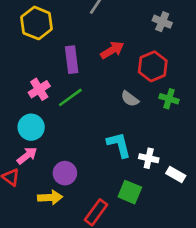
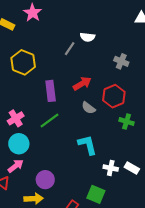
pink cross: (39, 89) -> (16, 118), moved
gray semicircle: (130, 99) -> (89, 108), moved
cyan L-shape: (119, 145) -> (87, 145), moved
white rectangle: (176, 174) -> (132, 168), moved

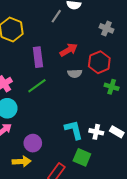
gray semicircle: (89, 108) -> (75, 73), turned -40
cyan L-shape: (87, 145) -> (74, 130), moved

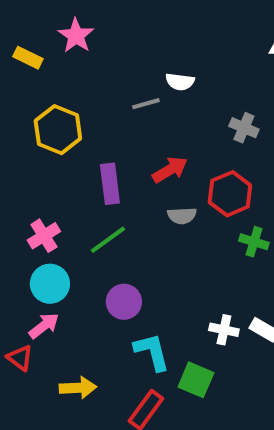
gray line: (56, 16) -> (146, 104), turned 40
cyan L-shape: (74, 130) -> (152, 352), moved
purple circle: (33, 143) -> (124, 302), moved

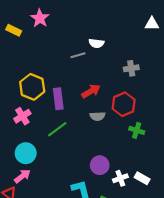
gray cross: (244, 128) -> (131, 68), turned -32
yellow hexagon: (58, 130) -> (32, 87), moved
pink cross: (44, 236) -> (22, 116), moved
purple circle: (124, 302) -> (100, 165), moved
white cross: (224, 330) -> (120, 178), turned -32

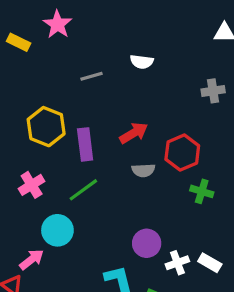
gray line: (78, 55) -> (92, 76), moved
gray cross: (131, 68) -> (213, 91), moved
pink cross: (22, 116) -> (32, 185), moved
cyan circle: (26, 153) -> (57, 230), moved

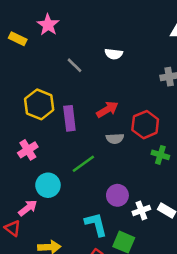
gray line: (92, 76) -> (74, 65), turned 60
green line: (83, 190) -> (83, 164), moved

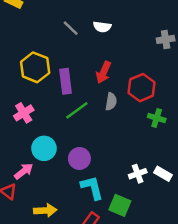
white semicircle: (114, 54) -> (102, 27), moved
red arrow: (107, 109) -> (103, 72), turned 145
gray semicircle: (115, 138) -> (111, 102), turned -78
green line: (83, 164) -> (77, 110), moved
purple circle: (117, 195) -> (79, 158), moved

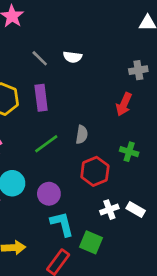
red arrow: (103, 72) -> (124, 104), moved
purple rectangle: (65, 81) -> (41, 98), moved
red hexagon: (141, 88) -> (95, 171), moved

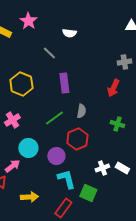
white semicircle: (73, 57) -> (69, 33), moved
purple rectangle: (41, 98) -> (64, 83), moved
red hexagon: (95, 171) -> (77, 139), moved

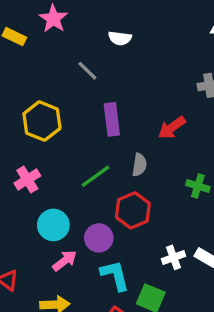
red arrow: (113, 88) -> (172, 128), moved, turned 30
pink arrow: (12, 166) -> (65, 261), moved

